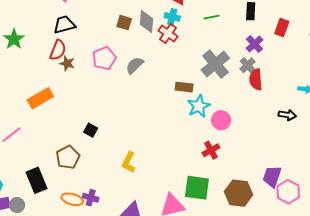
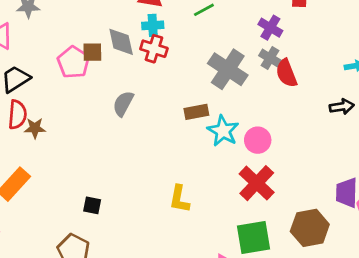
pink pentagon: (104, 58) -> (73, 62), moved
red cross: (211, 150) -> (257, 183), size x1.5
yellow L-shape: (129, 162) -> (179, 199), moved

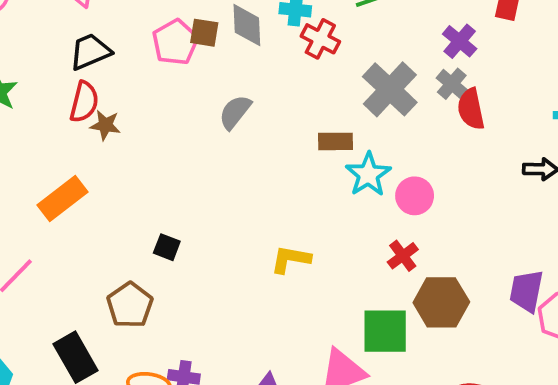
red cross: (154, 49) -> (320, 39), moved
red cross: (257, 183) -> (403, 256), size x0.6
yellow L-shape: (179, 199) -> (291, 259), turned 80
brown hexagon: (310, 228) -> (441, 302), moved

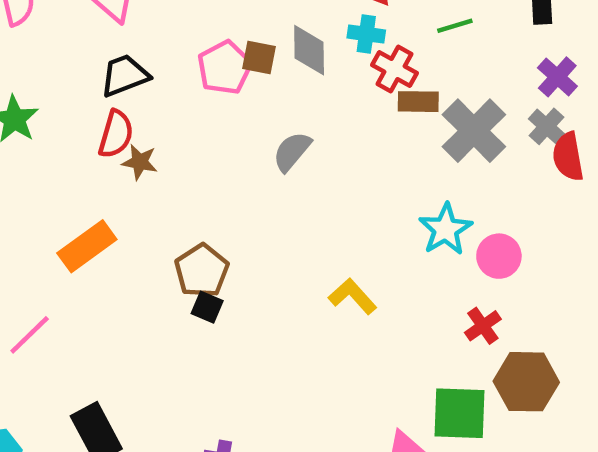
brown rectangle: (335, 141) -> (418, 102), moved
yellow L-shape: (291, 259) -> (353, 296), moved, turned 36
brown pentagon: (130, 305) -> (202, 271), moved

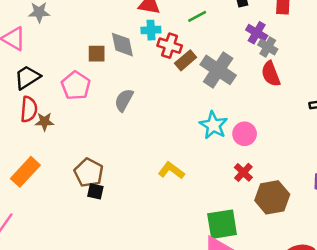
pink pentagon: (225, 68) -> (76, 86), moved
brown rectangle: (418, 102) -> (186, 60), turned -30
gray cross: (547, 126) -> (268, 47), moved
green square: (459, 413) -> (222, 224), moved

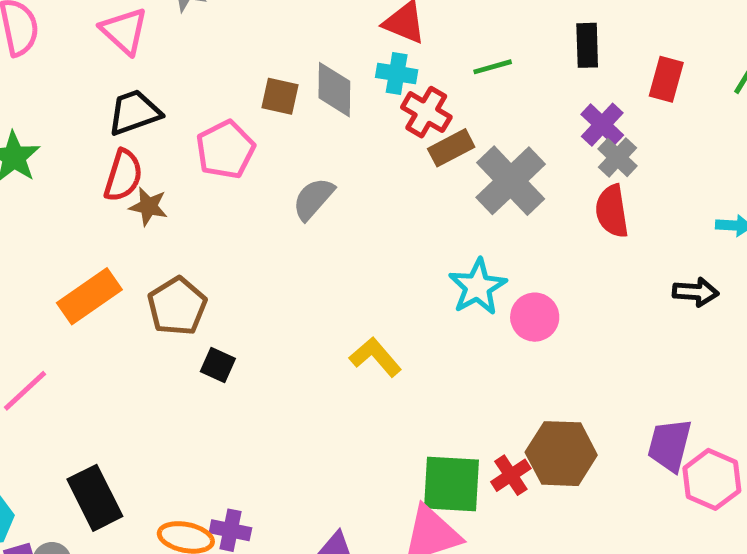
red cross: (243, 172) -> (511, 475), moved
brown pentagon: (89, 173) -> (177, 306), moved

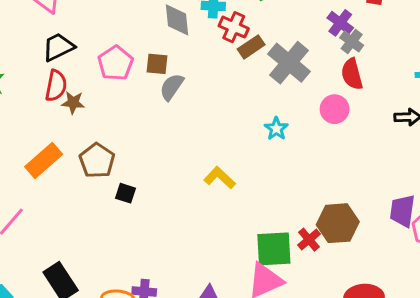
brown square: (280, 96) -> (157, 64), moved
cyan star: (478, 287) -> (276, 129), size x0.7
pink circle: (535, 317) -> (335, 109), moved

